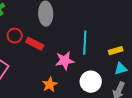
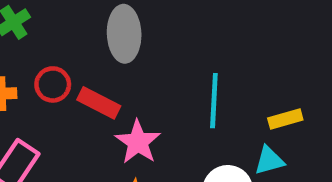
pink star: (65, 61) -> (138, 142), moved, turned -30
cyan triangle: (121, 69) -> (269, 160), moved

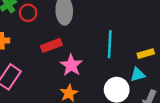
red circle: (53, 84) -> (28, 13), moved
red rectangle: (99, 103) -> (51, 45), turned -48

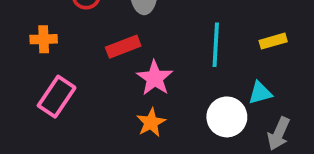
yellow rectangle: (146, 54) -> (273, 41), moved

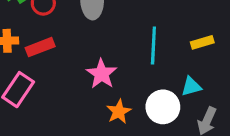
red rectangle: (123, 47) -> (40, 47), moved
orange star: (151, 122) -> (119, 112), moved

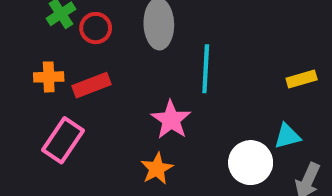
cyan line: (153, 46) -> (206, 69), moved
orange star: (119, 112) -> (157, 169), moved

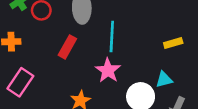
red rectangle: (92, 85) -> (67, 47), moved, turned -40
pink star: (171, 120) -> (108, 70), moved

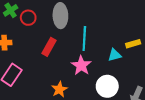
cyan triangle: (164, 80) -> (114, 55), moved

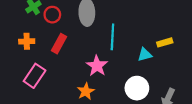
red rectangle: (49, 47) -> (59, 44), moved
pink star: (81, 65) -> (97, 66), moved

